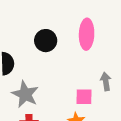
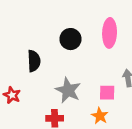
gray star: (25, 94) -> (68, 90), moved

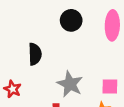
black circle: (70, 39) -> (71, 20), moved

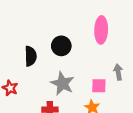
black circle: (71, 20) -> (61, 46), moved

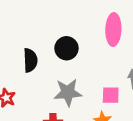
gray star: (62, 83) -> (68, 92), turned -30

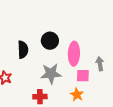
pink ellipse: (113, 29) -> (74, 54), moved

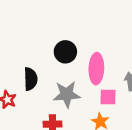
black semicircle: (23, 50) -> (31, 79), moved

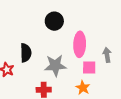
black circle: (65, 52) -> (54, 21), moved

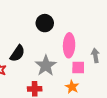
black semicircle: (26, 53) -> (17, 53), turned 36
gray star: (55, 65) -> (46, 66), turned -30

